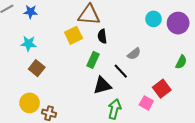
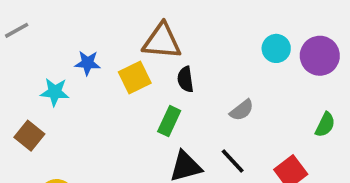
blue star: (31, 12) -> (87, 63), moved
brown square: (37, 68) -> (29, 136), moved
black line: (121, 71) -> (233, 161), moved

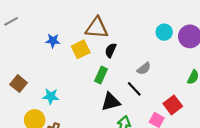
black semicircle: (185, 79) -> (111, 50), turned 32
cyan star: (55, 92) -> (51, 96), moved
black line: (233, 161) -> (134, 89), moved

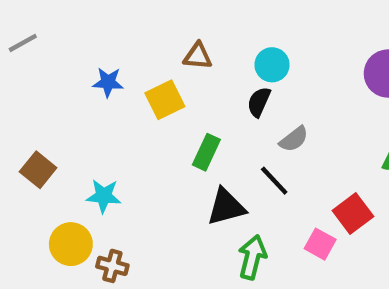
brown triangle: (97, 28) -> (198, 56), size x0.6
cyan circle: (164, 32) -> (272, 65), moved
black semicircle: (111, 50) -> (259, 102), moved

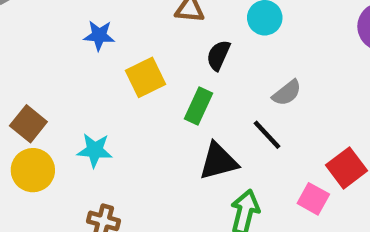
yellow square: (165, 100) -> (145, 77), moved
black semicircle: (259, 102) -> (218, 55), moved
yellow circle: (71, 244) -> (33, 170), moved

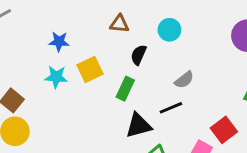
black line: (267, 135) -> (171, 108), turned -70
cyan star: (95, 150) -> (56, 77), moved

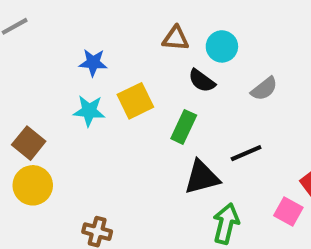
cyan circle: (169, 30) -> (222, 46), moved
black semicircle: (139, 55) -> (202, 81), turned -78
gray semicircle: (184, 80) -> (264, 89), moved

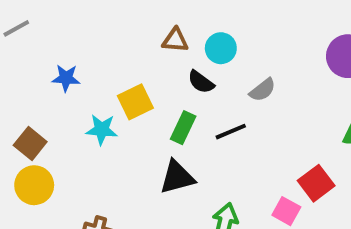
blue star: (93, 63) -> (66, 78), moved
cyan star: (89, 111) -> (102, 130), moved
black line: (246, 153) -> (231, 132), moved
black triangle: (202, 177) -> (177, 177), moved

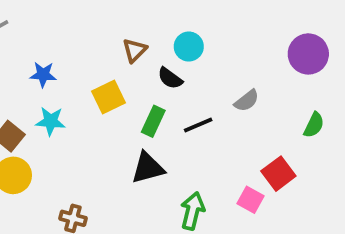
brown triangle: (175, 40) -> (135, 50), moved, turned -50
gray semicircle: (263, 90) -> (247, 101), moved
cyan star: (102, 130) -> (51, 121), moved

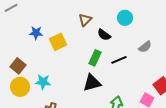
cyan circle: (189, 47) -> (125, 18), moved
yellow square: (108, 97) -> (58, 42), moved
cyan star: (51, 121) -> (43, 82), moved

